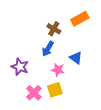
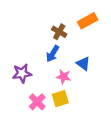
purple star: (20, 67) -> (22, 73), turned -30

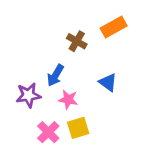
blue arrow: (53, 54) -> (55, 75), moved
pink star: (64, 77) -> (68, 99), moved

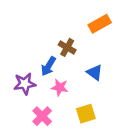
brown cross: (77, 41) -> (67, 47), moved
yellow square: (78, 128) -> (86, 114), moved

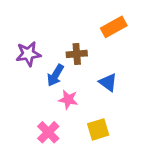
brown cross: (67, 47) -> (77, 54), turned -35
purple star: (25, 84) -> (28, 54), moved

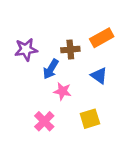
orange rectangle: (114, 27) -> (102, 38), moved

